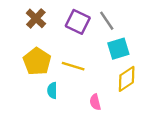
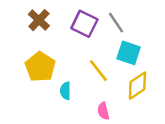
cyan square: (118, 49) -> (129, 53), turned 35
yellow line: (73, 66) -> (98, 71), moved, turned 35
cyan semicircle: (52, 90) -> (65, 91), moved

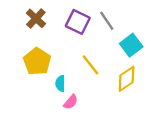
cyan square: (129, 53) -> (131, 45), moved, turned 35
pink semicircle: (103, 111) -> (71, 102), moved, turned -126

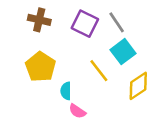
brown cross: (36, 18) -> (39, 20), turned -30
cyan square: (131, 45) -> (123, 52), moved
pink semicircle: (71, 102) -> (77, 111), turned 84

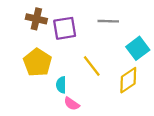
gray line: (117, 22) -> (108, 21), turned -54
purple square: (85, 24) -> (65, 28), moved, turned -35
cyan square: (123, 52) -> (138, 48), moved

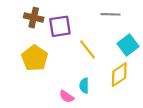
gray line: (108, 21) -> (110, 14), moved
yellow line: (92, 66) -> (87, 49), moved
cyan semicircle: (61, 85) -> (84, 86), moved

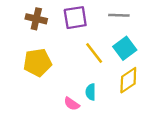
purple square: (60, 26) -> (75, 18), moved
cyan square: (128, 45) -> (125, 48), moved
yellow pentagon: (35, 58) -> (37, 62), turned 30

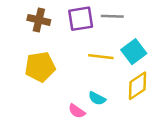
gray line: (119, 15) -> (112, 16), moved
yellow line: (94, 53) -> (101, 57), turned -45
cyan semicircle: (91, 92) -> (97, 98), turned -63

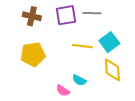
yellow diamond: (138, 86) -> (112, 70), turned -60

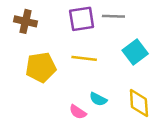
brown cross: (32, 16) -> (25, 21), moved
yellow line: (82, 46) -> (84, 58), moved
yellow diamond: (112, 70) -> (139, 103), moved

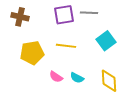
pink semicircle: (78, 112) -> (56, 77), moved

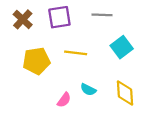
purple square: (64, 15) -> (59, 17), moved
brown cross: (20, 17) -> (23, 19), turned 30
pink semicircle: (56, 77) -> (64, 100), moved, turned -88

